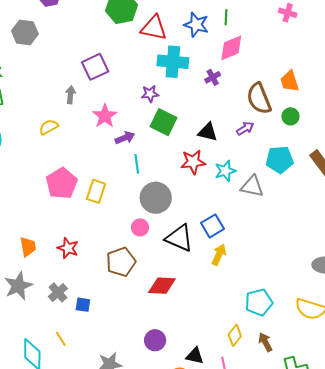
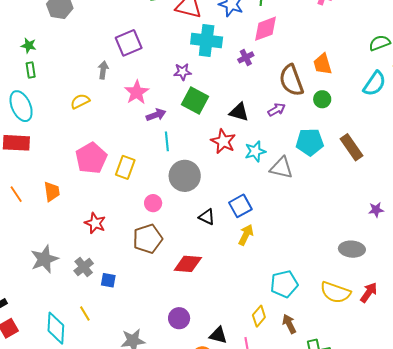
red star: (193, 162) -> (223, 141), turned 30
pink circle: (140, 227) -> (153, 203), moved
black triangle: (179, 238) -> (207, 217), size x0.6
orange trapezoid: (28, 247) -> (52, 192), moved

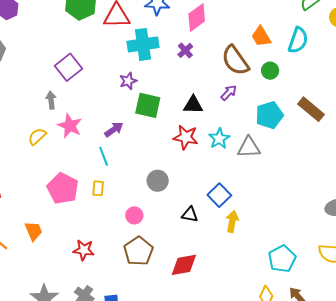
cyan semicircle: (375, 84) -> (298, 40), moved
pink star: (137, 92) -> (70, 126), moved
cyan line: (167, 141) -> (104, 156), moved
yellow rectangle: (125, 167) -> (98, 188), size x0.7
gray circle: (185, 176) -> (158, 181), size x0.7

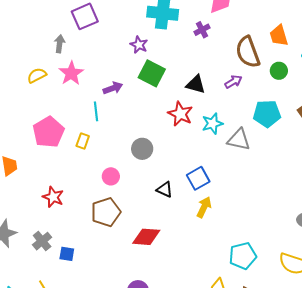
purple star: (128, 81) -> (139, 45), turned 30

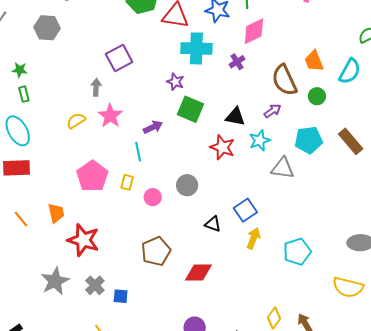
cyan star: (212, 124) -> (260, 140), moved
pink circle: (111, 176) -> (153, 197), moved
red star: (53, 197) -> (83, 240), moved, size x1.5
cyan pentagon: (243, 256) -> (297, 252), moved

